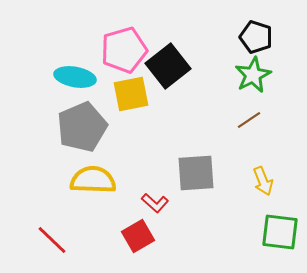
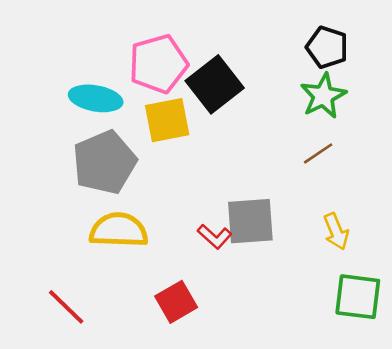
red L-shape: (155, 203) -> (215, 237), moved

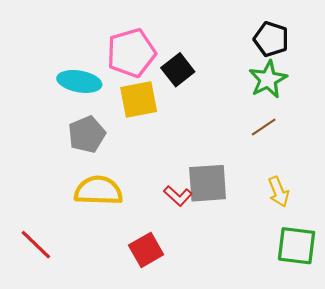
black square: (215, 84) -> (178, 70), size x0.7
gray pentagon: (105, 162) -> (87, 134), size x0.7
red line: (66, 307) -> (36, 245), moved

